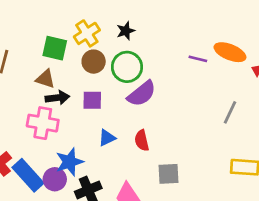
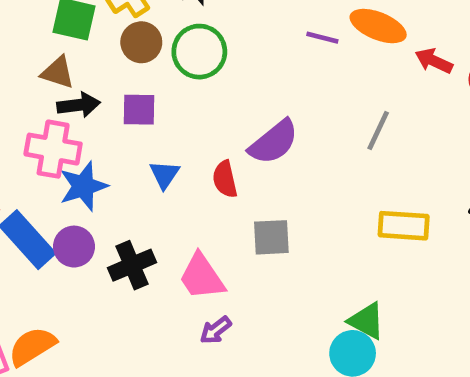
purple semicircle: (142, 94) -> (274, 142), moved
blue triangle: (107, 138) -> (165, 175), turned -30
blue star: (69, 162) -> (83, 186), moved

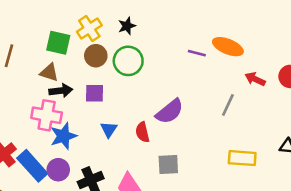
red arrow: (434, 61) -> (255, 79), moved

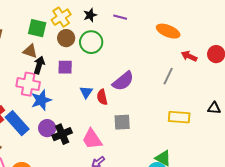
purple line: (197, 53) -> (120, 17), moved
black arrow: (61, 91) -> (39, 65), turned -66
blue triangle: (109, 130) -> (86, 92), moved
purple circle: (58, 170) -> (47, 128), moved

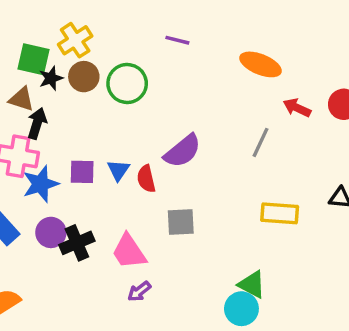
black star: (90, 15) -> (51, 78), moved
purple square: (65, 67) -> (82, 172), moved

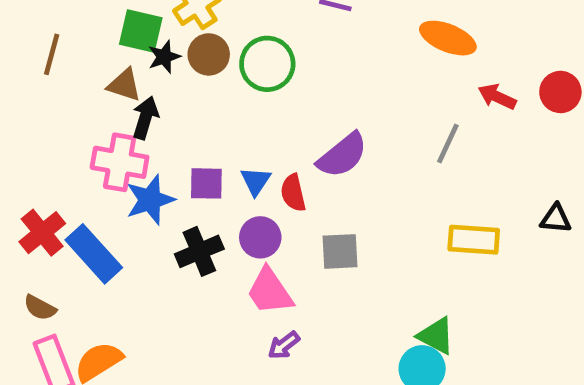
purple circle: (51, 232) -> (260, 237), moved
black cross: (77, 243) -> (199, 251), moved

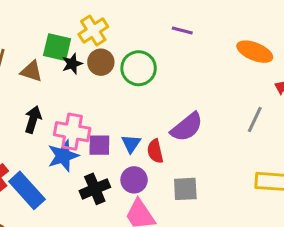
brown triangle: (124, 85) -> (31, 71), moved
black arrow: (145, 118) -> (33, 120), moved
pink cross: (120, 162) -> (72, 132), moved

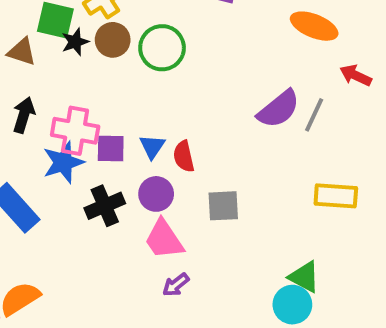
purple semicircle: (187, 127) -> (279, 109), moved

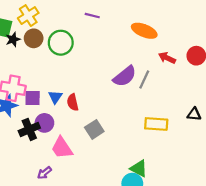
purple circle: (156, 194) -> (44, 123), moved
gray square: (223, 206) -> (94, 129), turned -30
purple arrow: (176, 285) -> (44, 173), moved

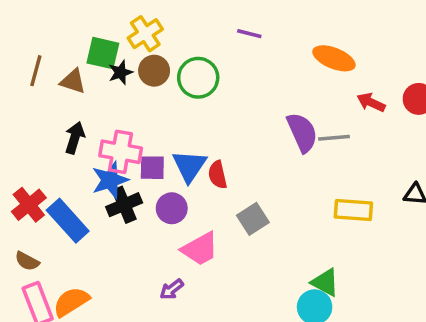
purple semicircle: (125, 76) -> (302, 132), turned -75
gray line: (144, 80) -> (334, 138), turned 60
blue triangle: (55, 97) -> (189, 166), size x1.5
black cross: (29, 129) -> (124, 205), moved
pink trapezoid: (62, 148) -> (200, 249), turned -85

